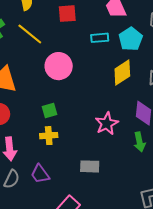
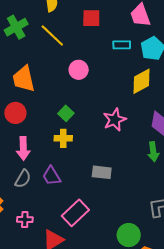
pink circle: (59, 66) -> (79, 70), size x0.7
green square: (49, 111) -> (66, 113), turned -35
pink star: (107, 124) -> (115, 120), moved

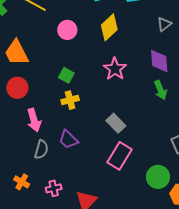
yellow diamond: (142, 81) -> (109, 27), moved
gray rectangle: (102, 172) -> (116, 123), turned 54
pink rectangle: (75, 213) -> (119, 156), moved

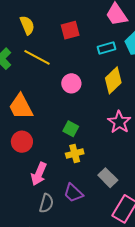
pink arrow: (34, 120) -> (39, 174), turned 40
gray rectangle: (116, 123) -> (108, 178), moved

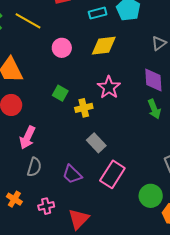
yellow diamond: (113, 80) -> (104, 46), turned 36
yellow cross: (75, 153) -> (84, 108), moved
purple trapezoid: (73, 193) -> (72, 174), moved

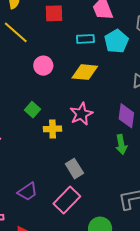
gray rectangle: (96, 143) -> (74, 169), moved
purple trapezoid: (72, 174) -> (28, 192), turned -90

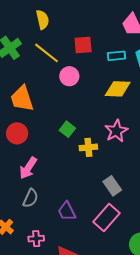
red square: (54, 13) -> (83, 45), moved
pink circle: (43, 66) -> (69, 76), moved
purple trapezoid: (28, 192) -> (67, 211), turned 100

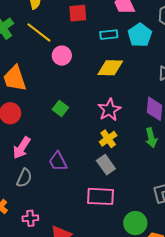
red square: (83, 45) -> (78, 13), moved
yellow cross: (88, 147) -> (108, 139), moved, turned -30
purple trapezoid: (67, 211) -> (58, 161), moved
pink rectangle: (107, 218) -> (100, 196), turned 52

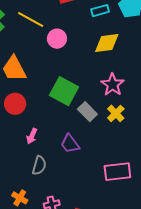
green square: (60, 109) -> (64, 91), size x1.8
pink arrow: (22, 148) -> (32, 136), size x0.7
gray rectangle: (106, 165) -> (87, 112), moved

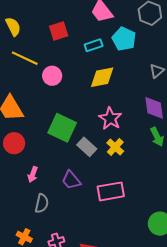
pink rectangle: (117, 172) -> (111, 191), moved

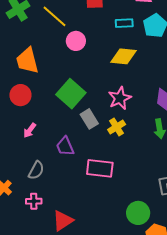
gray semicircle: (42, 203) -> (36, 170), moved

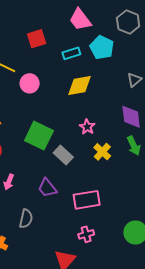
pink star: (120, 98) -> (87, 127), size x0.7
yellow cross: (117, 127) -> (102, 152), moved
pink cross: (34, 201) -> (86, 234), moved

